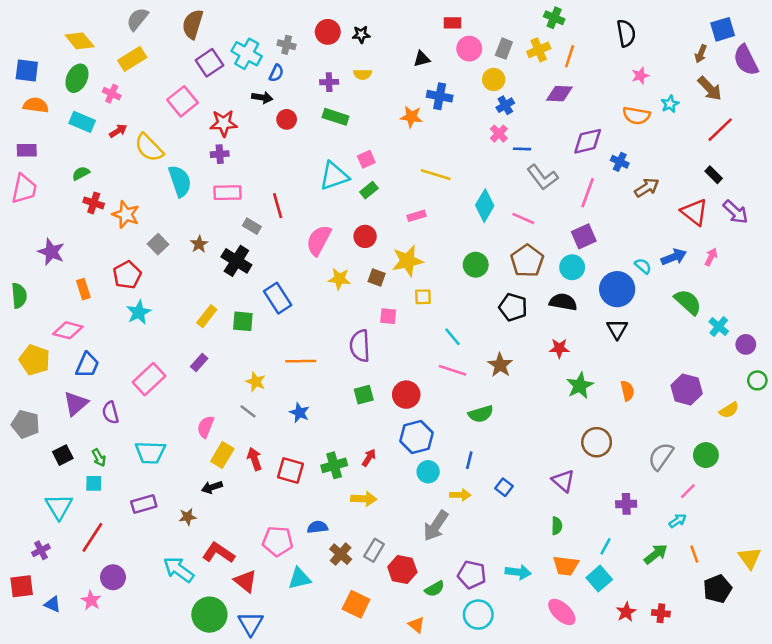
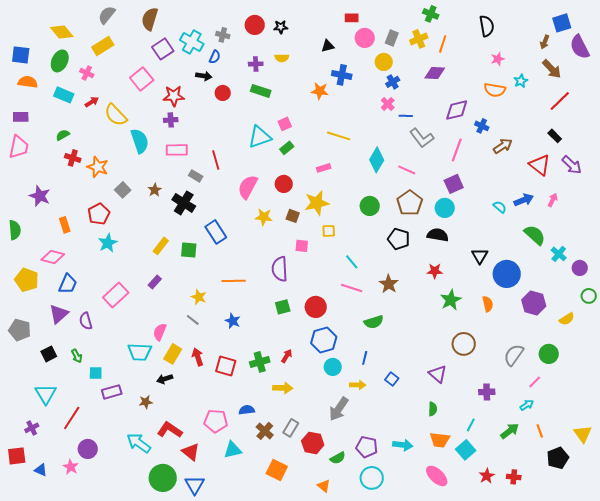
blue circle: (617, 289) -> (507, 274), moved
cyan trapezoid: (150, 452) -> (140, 352), moved
cyan square: (94, 483) -> (96, 373), moved

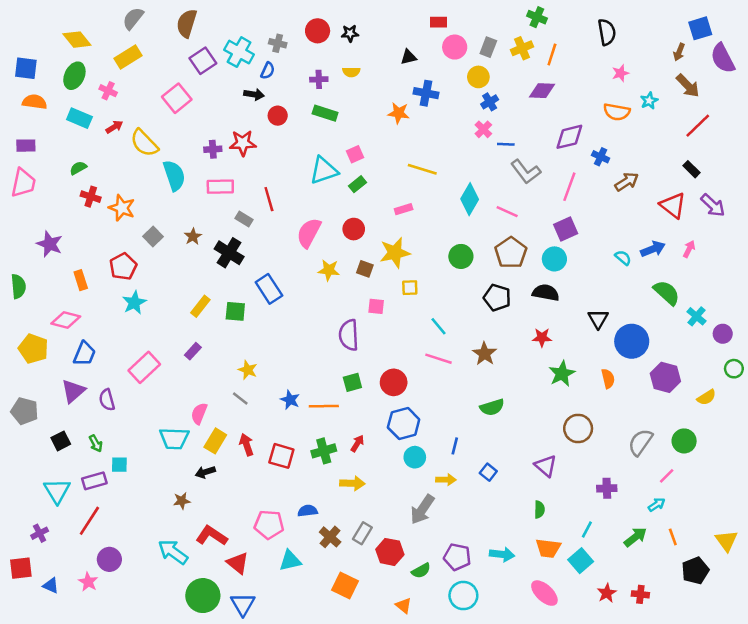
red star: (174, 96) -> (243, 143), moved
orange line: (234, 281) -> (324, 406), moved
green semicircle: (374, 322) -> (492, 407), moved
purple rectangle: (112, 392) -> (94, 481), moved

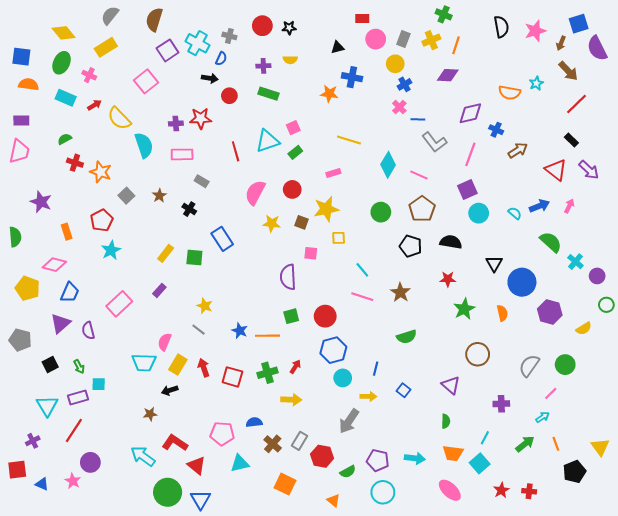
pink star: (620, 73) -> (535, 31), moved, size x1.5
red line: (269, 199) -> (236, 151), moved
black cross: (229, 253) -> (189, 209), size x0.6
cyan circle: (554, 259) -> (479, 213), moved

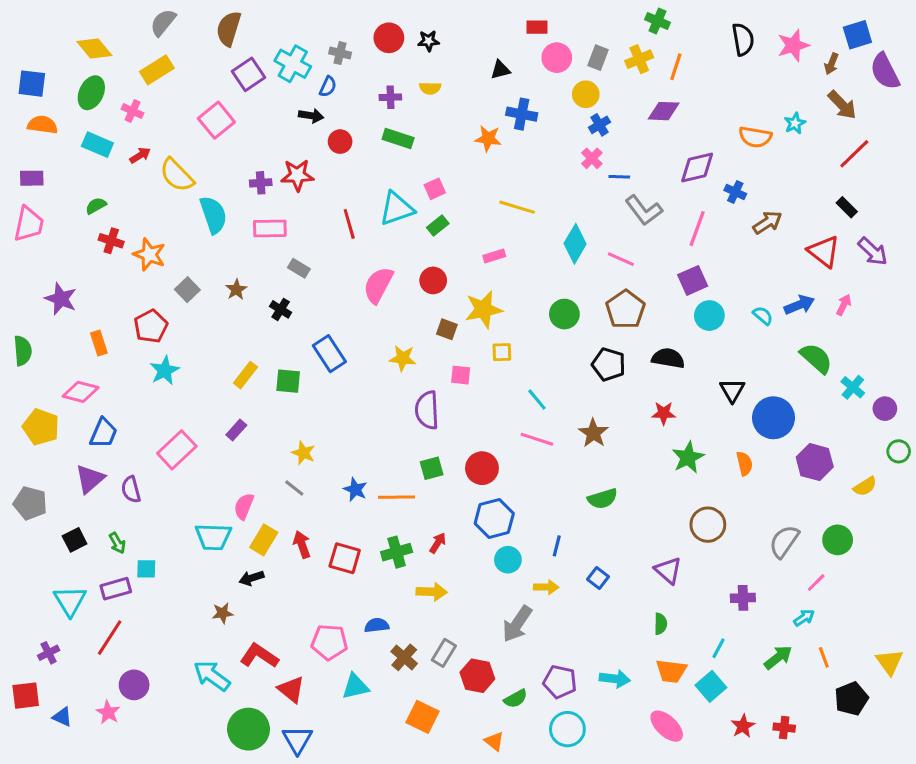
yellow star: (272, 223) -> (403, 358), moved

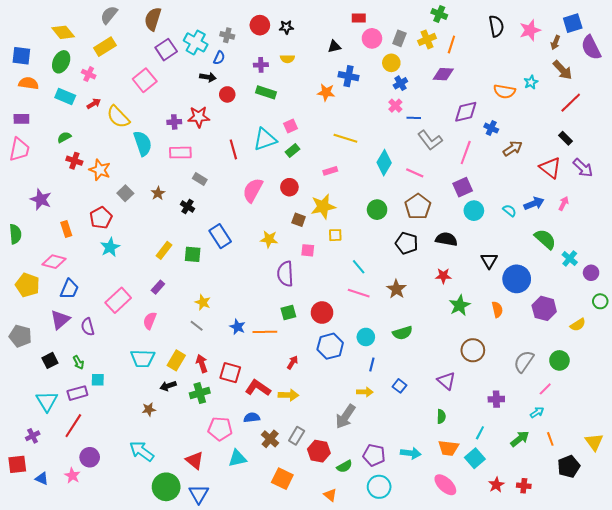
pink semicircle: (244, 506) -> (150, 321), moved
green cross: (397, 552) -> (200, 393), moved
cyan circle: (508, 560) -> (366, 337), moved
red L-shape: (259, 656) -> (258, 388), moved

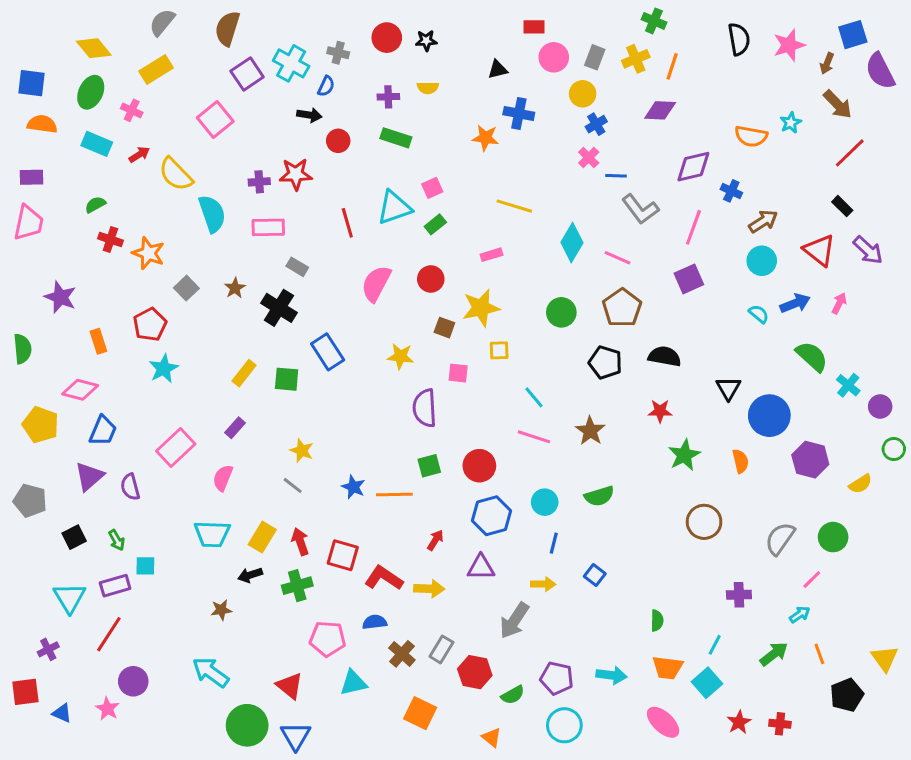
black cross: (187, 207) -> (279, 308), size x1.6
cyan circle: (474, 211) -> (762, 261), moved
purple triangle: (446, 381) -> (481, 567), moved, turned -42

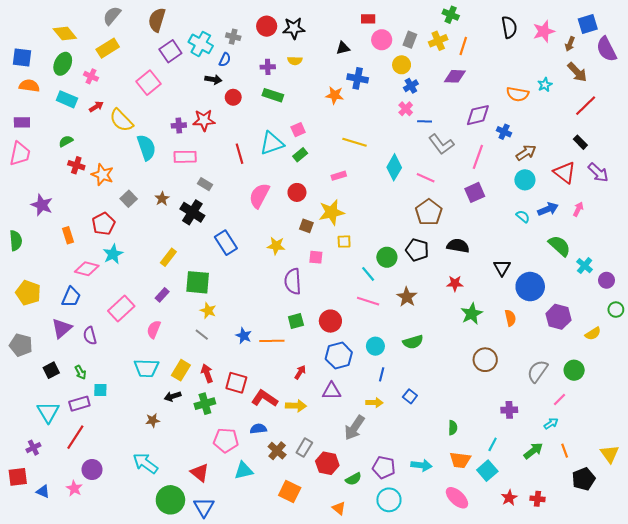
black star: (426, 41) -> (294, 28), size x1.5
green circle: (561, 312) -> (387, 257), moved
green square: (287, 379) -> (198, 282), moved, size x1.4
pink diamond: (80, 390) -> (87, 269), moved

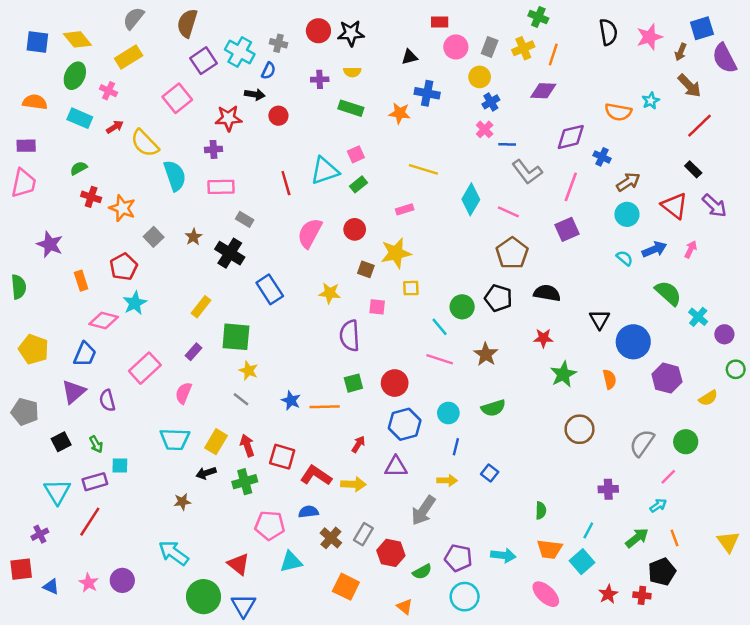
blue square: (22, 58) -> (37, 42), moved
green rectangle: (273, 95) -> (351, 108), moved
red star: (204, 120) -> (228, 118), moved
purple circle: (92, 470) -> (122, 580), moved
black pentagon: (583, 479) -> (662, 572), moved

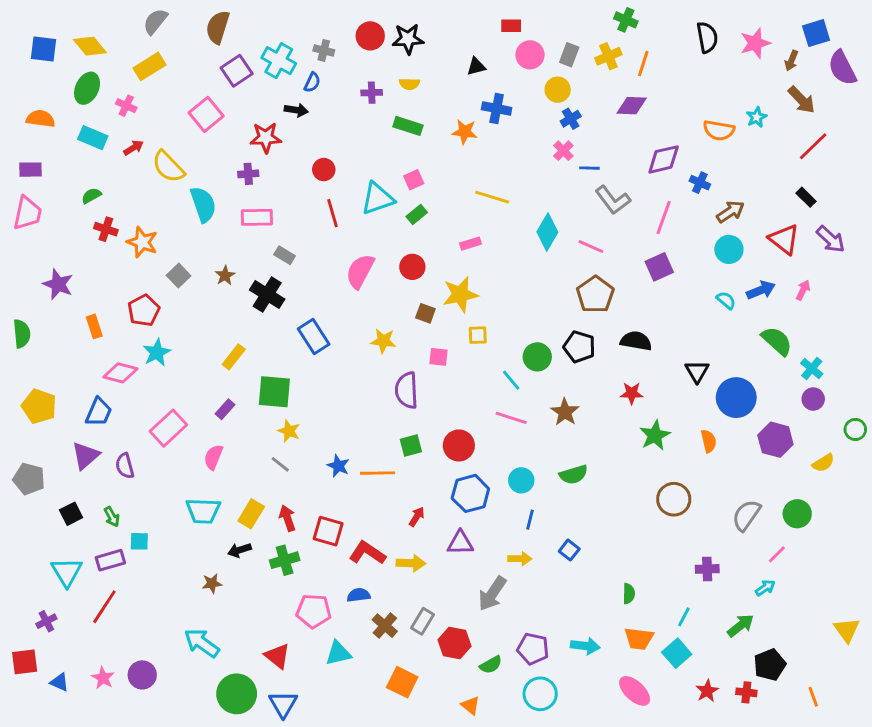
red circle: (278, 116) -> (324, 170), moved
purple circle: (724, 334) -> (813, 399), moved
orange line: (674, 538) -> (813, 697), moved

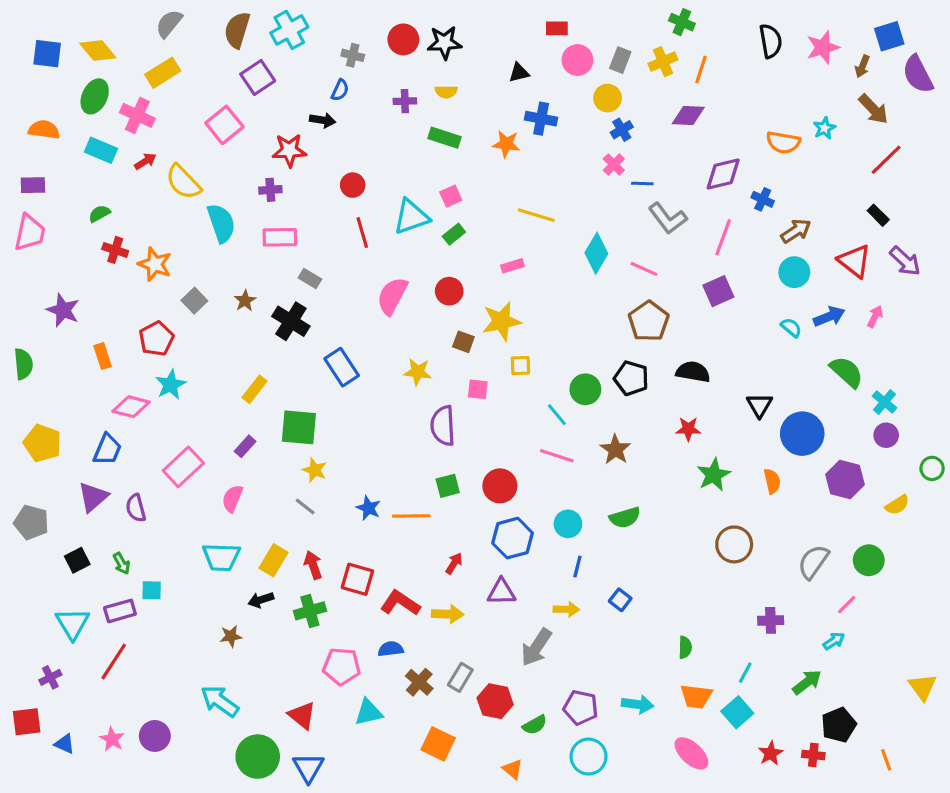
cyan cross: (279, 61) -> (289, 30), moved, turned 32
pink cross: (126, 106) -> (137, 115), size x1.5

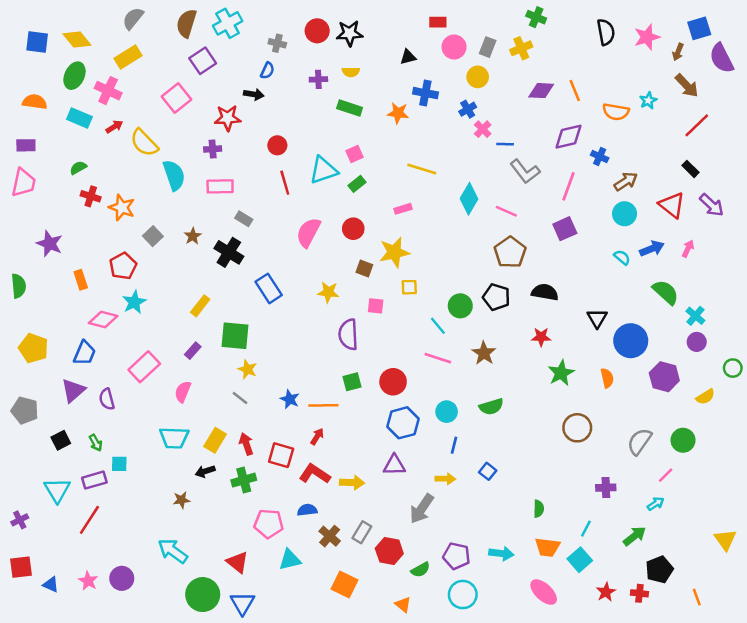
orange line: (701, 70) -> (575, 91), moved, turned -40
blue cross: (622, 130) -> (468, 109), moved
red arrow: (454, 563) -> (317, 436), moved
purple cross: (50, 677) -> (20, 520), moved

